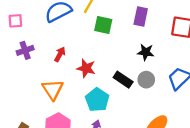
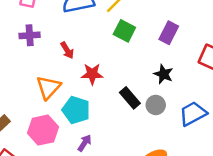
red arrow: (60, 54) -> (67, 50), turned 104
red star: (86, 68) -> (92, 74), turned -30
cyan pentagon: (97, 100) -> (76, 110), moved, turned -30

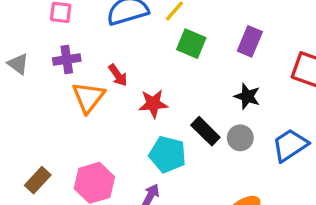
orange triangle: (48, 87) -> (88, 97), moved
cyan pentagon: (76, 110) -> (168, 154), moved

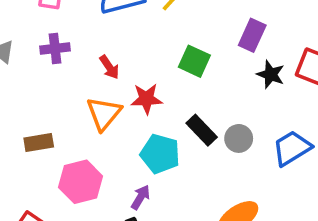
green square: (191, 44) -> (194, 61), moved
black star: (247, 96) -> (271, 74), moved
orange triangle: (88, 97) -> (104, 113), moved
brown rectangle: (38, 180) -> (39, 142), moved, turned 36

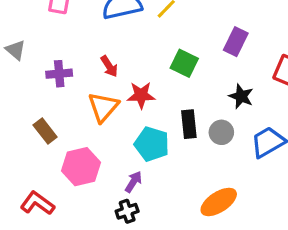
purple cross: (55, 48) -> (59, 74), moved
black star: (271, 74) -> (241, 96), moved
black rectangle: (202, 130) -> (189, 124), turned 36
brown rectangle: (39, 142) -> (45, 131), turned 60

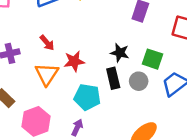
green square: (184, 63) -> (152, 59), moved
black star: (241, 96) -> (120, 53), moved

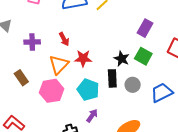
green square: (152, 59) -> (143, 56), moved
pink hexagon: (36, 121) -> (52, 91), moved
purple arrow: (77, 128) -> (92, 116), moved

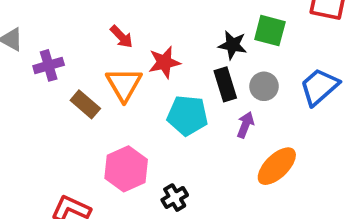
purple cross: (32, 42) -> (49, 65), moved
brown rectangle: (21, 78) -> (85, 104), moved
pink hexagon: (52, 91) -> (126, 169), moved
purple arrow: (92, 116) -> (245, 125), moved

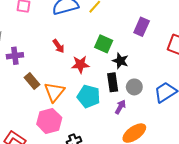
green square: (270, 31) -> (104, 44), moved
orange triangle: (124, 84) -> (54, 92), moved

